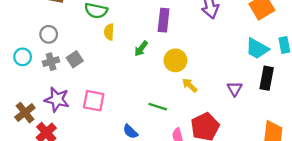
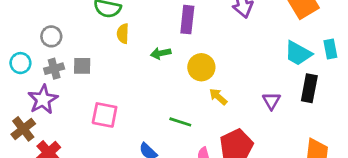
green arrow: (141, 49) -> (161, 53), turned 42
gray square: (75, 59) -> (82, 66), turned 35
purple star: (57, 99) -> (43, 100), moved, turned 30

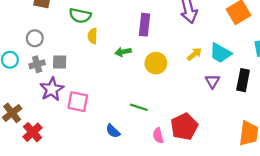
cyan trapezoid: (298, 53) -> (220, 53), moved
yellow arrow: (218, 97) -> (194, 54), moved, turned 98
purple star: (43, 100) -> (52, 89), moved
purple triangle: (271, 101) -> (212, 81), moved

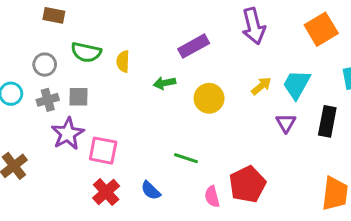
green semicircle: (80, 16) -> (86, 52), moved
purple rectangle: (145, 25) -> (194, 46), turned 55
cyan trapezoid: (220, 53) -> (297, 84), turned 90
red cross: (33, 132) -> (106, 192), moved

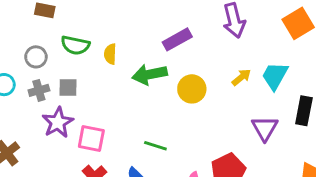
green arrow: (164, 83) -> (150, 74), size x1.6
purple triangle: (286, 123) -> (265, 128), moved, size x1.4
green line: (186, 158) -> (155, 146), moved

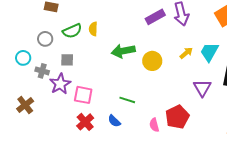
purple rectangle: (177, 39) -> (155, 17), moved
green semicircle: (75, 45) -> (72, 31), turned -36
yellow semicircle: (110, 54) -> (93, 29), moved
gray cross: (39, 90) -> (42, 71), moved, turned 32

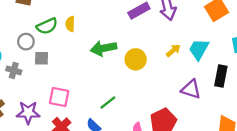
gray circle: (45, 39) -> (26, 42), moved
purple star: (60, 84) -> (28, 113), moved, turned 30
purple triangle: (202, 88) -> (191, 89), turned -42
green line: (127, 100) -> (108, 103), turned -56

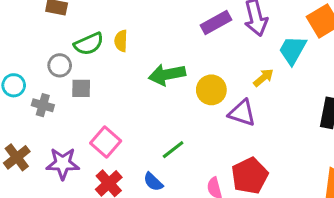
cyan trapezoid: (199, 49) -> (293, 50), moved
purple triangle: (191, 89) -> (242, 113), moved
pink square: (59, 97) -> (106, 142), turned 30

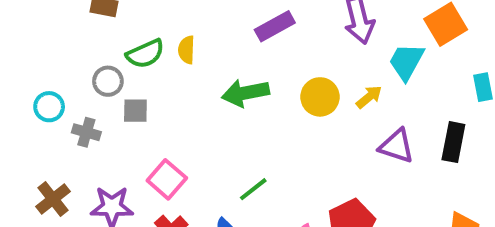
purple rectangle: (216, 22) -> (275, 26), moved
yellow circle: (211, 90) -> (320, 97), moved
purple triangle: (242, 113) -> (397, 146), moved

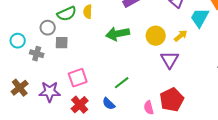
purple triangle: (397, 146) -> (170, 60), moved, turned 42
pink square: (167, 179) -> (78, 78), turned 30

